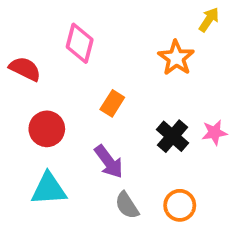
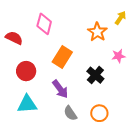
yellow arrow: (209, 20) -> (120, 18), moved
orange rectangle: (112, 103) -> (62, 57), size x1.5
pink star: (214, 133) -> (118, 56), moved

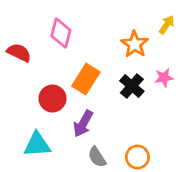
red circle: (26, 71) -> (52, 99), moved
black cross: (95, 75) -> (132, 86), moved
purple arrow: (60, 89) -> (83, 124), turned 66

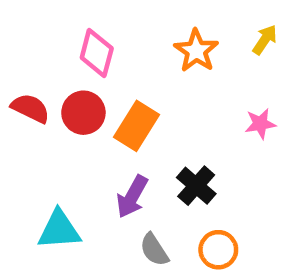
orange star: (135, 44) -> (196, 51), moved
red semicircle: (19, 53) -> (30, 108), moved
black cross: (132, 86) -> (196, 186), moved
red circle: (52, 99) -> (83, 113), moved

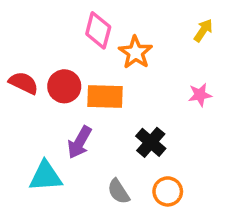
orange star: (196, 51) -> (135, 52), moved
pink diamond: (97, 53) -> (98, 30), moved
orange rectangle: (137, 126) -> (105, 97), turned 60
purple arrow: (132, 197) -> (80, 142), moved

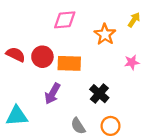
pink diamond: (98, 30) -> (65, 20), turned 70
orange star: (135, 52) -> (105, 34), moved
cyan triangle: (46, 176) -> (17, 116), moved

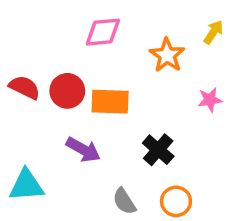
purple arrow: (52, 94) -> (83, 150), turned -90

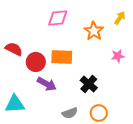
red circle: (67, 91) -> (36, 62), moved
gray semicircle: (124, 201) -> (70, 113), turned -77

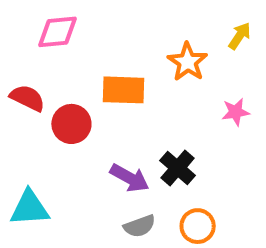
pink diamond: (58, 18) -> (57, 32), moved
orange rectangle: (62, 57) -> (124, 90), moved
purple arrow: (47, 84) -> (130, 178), moved

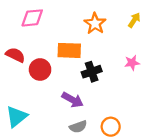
orange star: (188, 62) -> (95, 24), moved
black cross: (178, 168) -> (92, 72), moved, turned 30
cyan triangle: (29, 208) -> (16, 117), turned -35

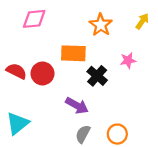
red semicircle: (15, 55) -> (16, 71), moved
pink star: (132, 63) -> (128, 60), moved
black cross: (92, 72) -> (97, 76), turned -30
gray semicircle: (78, 127) -> (83, 134), turned 138

